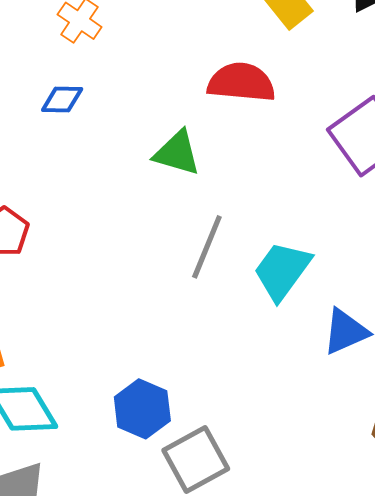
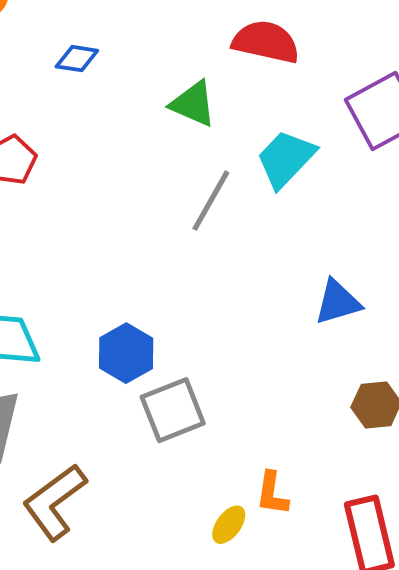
blue diamond: (62, 99) -> (77, 59), moved
cyan trapezoid: (282, 271) -> (286, 159), moved

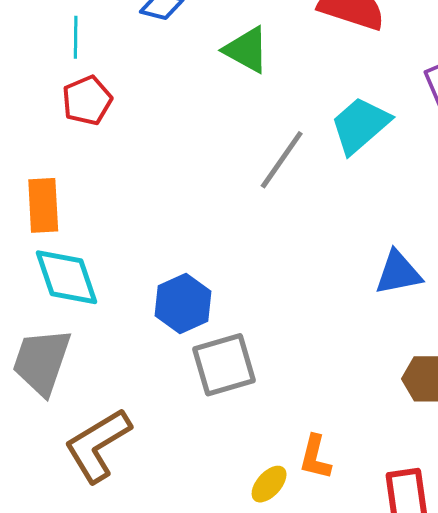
green triangle: (193, 104) -> (246, 50), moved

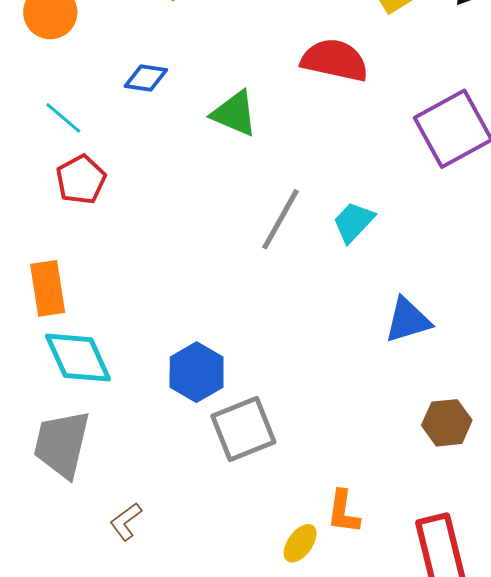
cyan line: (76, 37) -> (63, 118), turned -45
cyan trapezoid: (360, 125) -> (353, 222), moved, size x0.7
brown L-shape: (98, 445) -> (126, 522), size x0.5

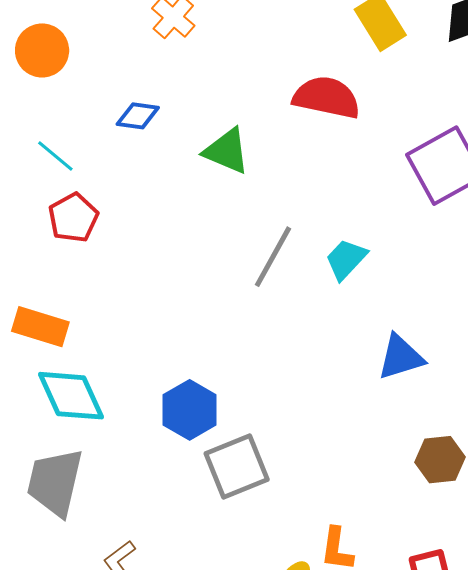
orange rectangle: (48, 288) -> (40, 327), turned -64

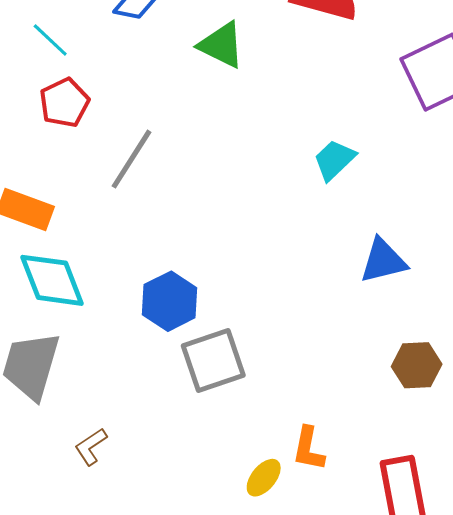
gray line: (273, 257) -> (132, 159), moved

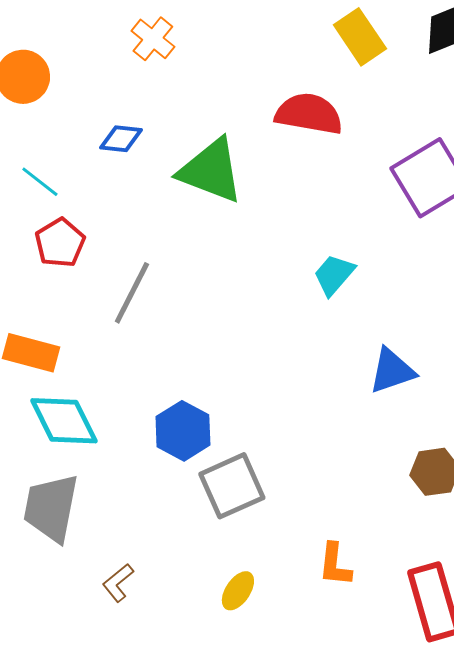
green triangle: (221, 45) -> (211, 171), size x1.4
yellow ellipse: (264, 478) -> (238, 591), moved

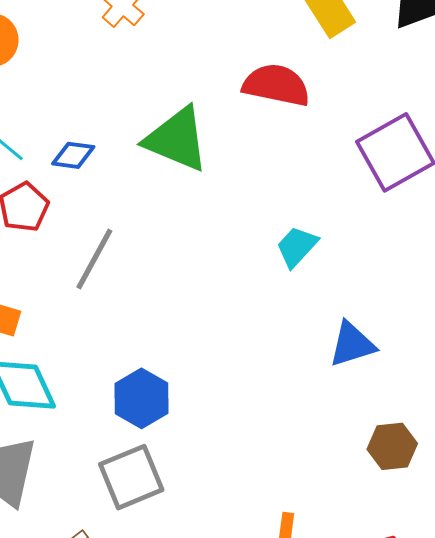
blue diamond: (121, 139) -> (73, 155), moved
gray square: (232, 486) -> (131, 477), moved

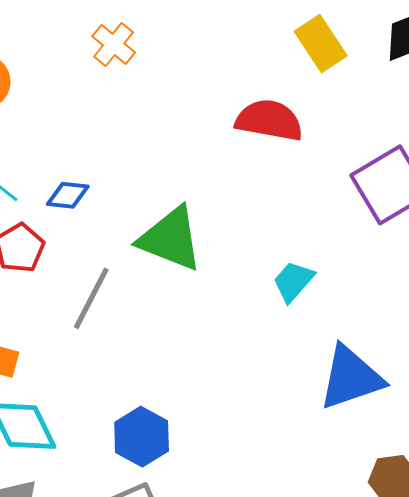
green triangle: (177, 139) -> (171, 239), moved
blue triangle: (352, 344) -> (351, 378), size x1.4

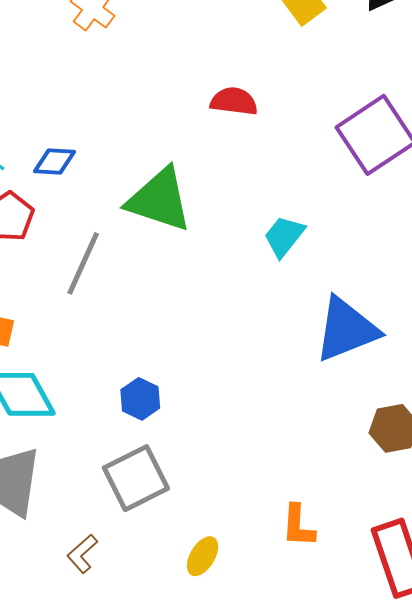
red semicircle: (269, 120) -> (234, 101), moved, size x0.7
blue hexagon: (142, 437) -> (140, 399), size x0.7

